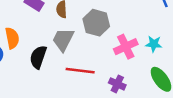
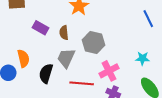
pink cross: (126, 47) -> (109, 71), moved

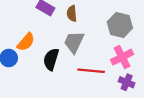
gray hexagon: (93, 43) -> (120, 25), moved
orange semicircle: (23, 58) -> (26, 42), turned 54

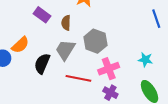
gray hexagon: (120, 25) -> (95, 41), moved

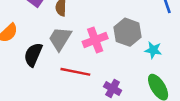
gray hexagon: (95, 41) -> (128, 32), moved
pink cross: (109, 69) -> (95, 40), moved

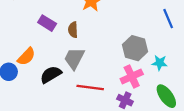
pink cross: (95, 40) -> (132, 77), moved
black semicircle: (33, 55) -> (51, 75), turned 40

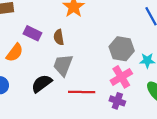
orange semicircle: (26, 57) -> (15, 53), moved

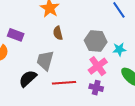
brown semicircle: (59, 37) -> (58, 33), moved

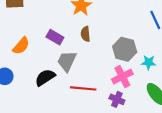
purple rectangle: (16, 35) -> (55, 37), moved

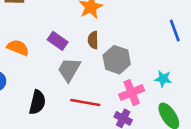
orange semicircle: (21, 46) -> (18, 48), turned -114
gray hexagon: (125, 49) -> (117, 60), moved
black semicircle: (45, 77) -> (37, 102), moved, turned 132

